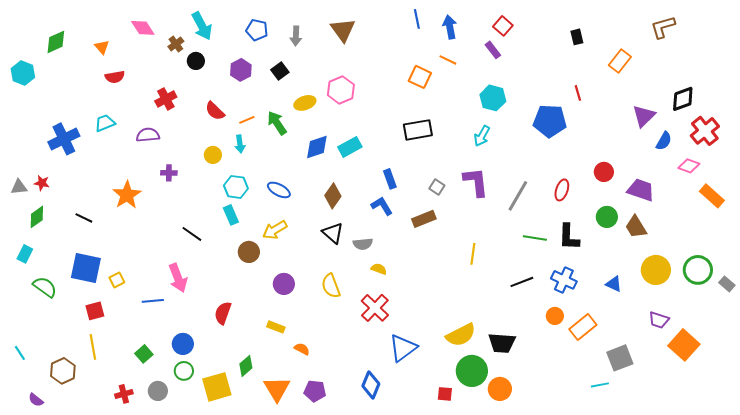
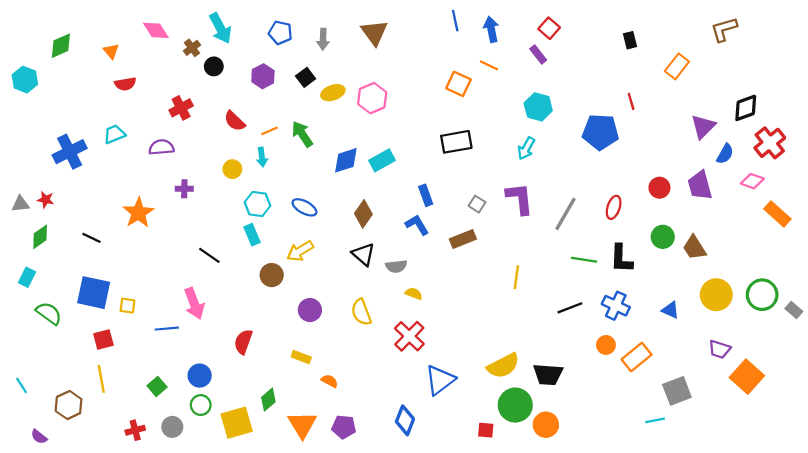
yellow ellipse: (305, 103) -> (333, 93), moved
purple trapezoid: (641, 190) -> (700, 185), moved, turned -124
yellow square: (117, 280) -> (128, 306), turned 35

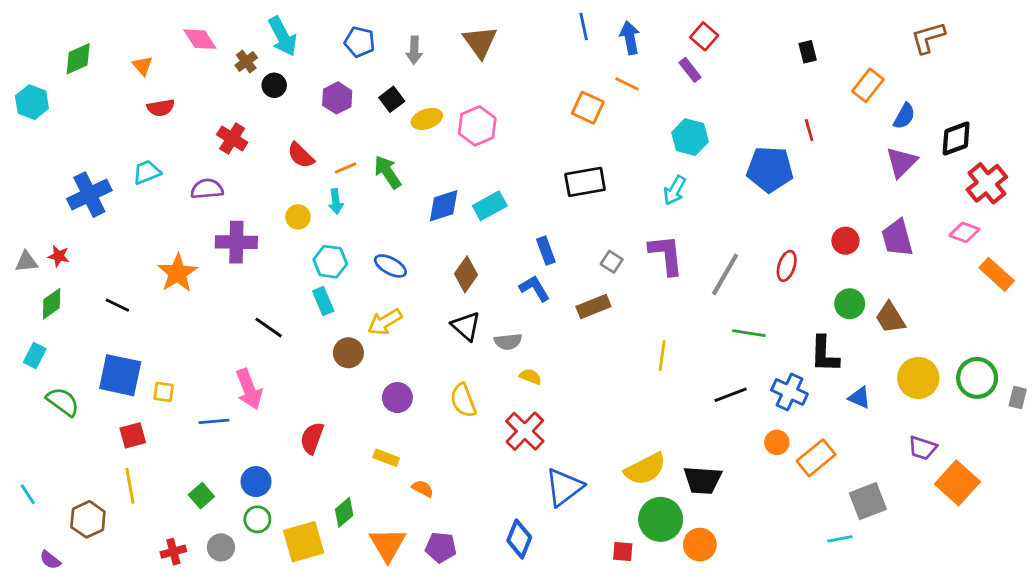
red cross: (181, 108) -> (232, 139), turned -30
blue semicircle: (725, 154) -> (904, 116), moved
purple cross: (184, 189) -> (236, 242), size x1.8
black L-shape: (621, 259) -> (824, 354), moved
gray rectangle: (794, 310) -> (1018, 398), turned 63

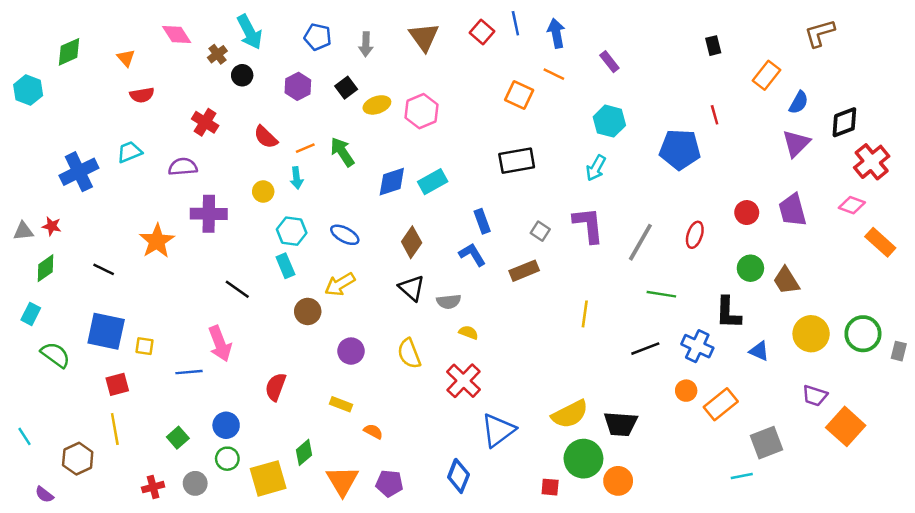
red square: (704, 36) -> (482, 32), moved

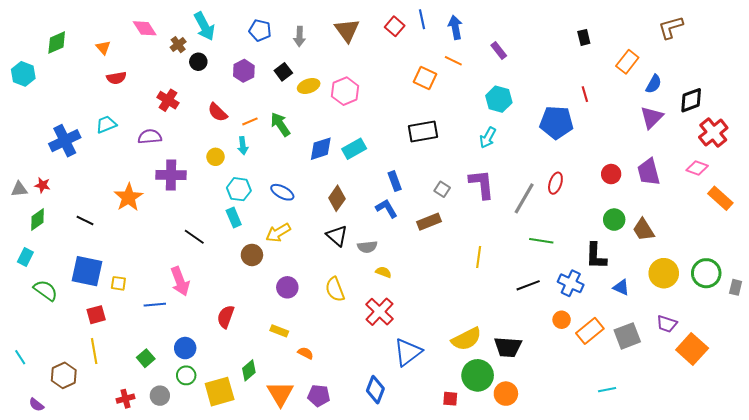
red ellipse: (695, 235) -> (555, 183), moved
gray square: (767, 443) -> (627, 336), moved

